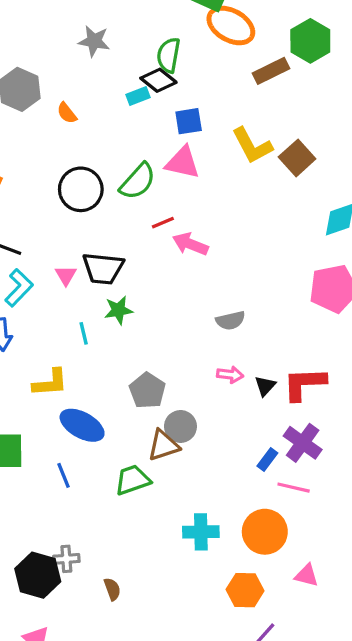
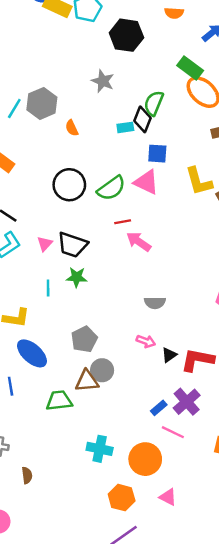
black diamond: (158, 80) -> (142, 119), turned 60

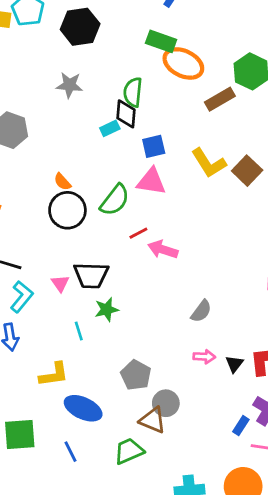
orange semicircle: (72, 128) -> (62, 182), moved
gray semicircle: (155, 303) -> (201, 311), turned -36
brown triangle: (87, 381) -> (153, 420), turned 45

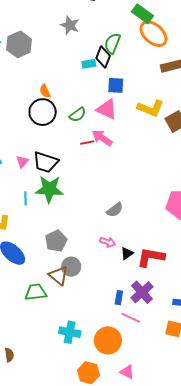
yellow L-shape: (209, 163) -> (151, 108), turned -52
green semicircle: (115, 200) -> (78, 115), size x0.7
pink arrow: (163, 249) -> (102, 138), moved
green star: (107, 309) -> (49, 189), size x1.6
blue rectangle: (241, 426) -> (119, 298), turned -40

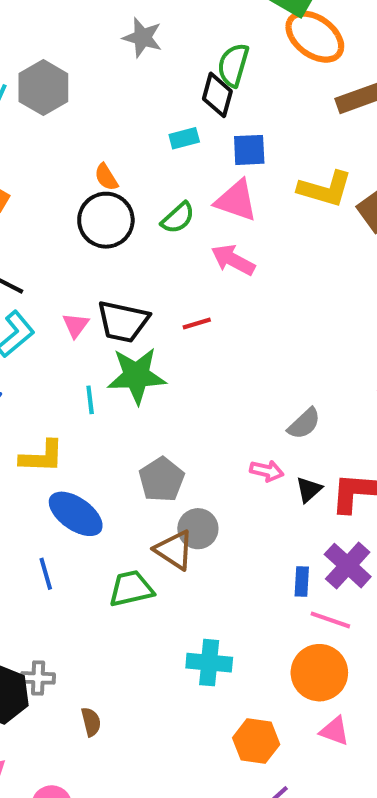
cyan rectangle: (89, 64) -> (184, 138), moved
red line: (87, 143) -> (197, 324), moved
gray semicircle: (115, 210) -> (304, 424), moved
orange circle: (108, 340) -> (319, 673), moved

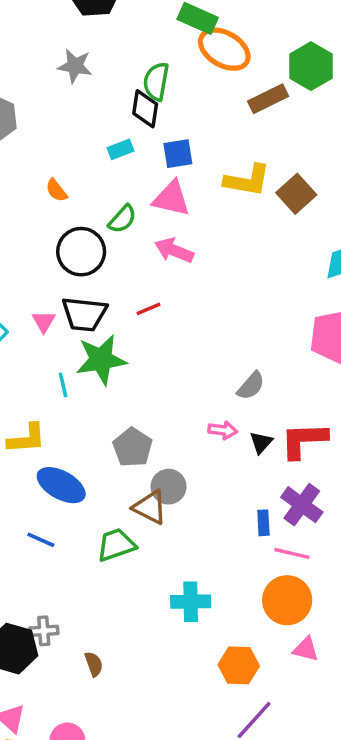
black circle: (106, 220) -> (81, 252), moved
blue line: (46, 574) -> (41, 540), turned -44

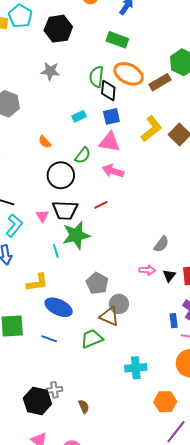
orange ellipse: (224, 49) -> (129, 74), moved
black diamond: (145, 109) -> (108, 90), moved
yellow L-shape: (247, 180) -> (151, 129), turned -44

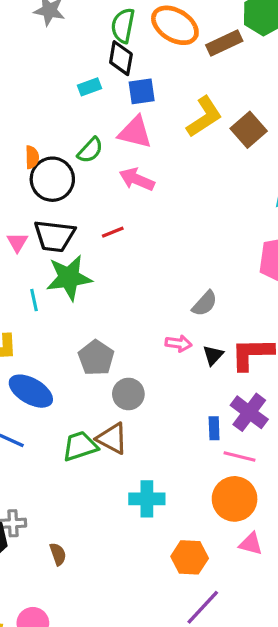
black diamond: (108, 90) -> (121, 58), moved
orange semicircle: (45, 142) -> (32, 157), moved, turned -144
brown triangle: (109, 316) -> (112, 438), moved

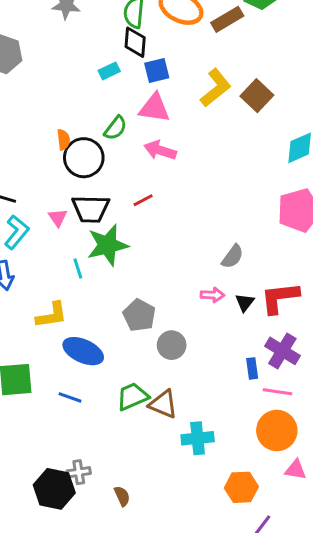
brown triangle: (112, 438) -> (163, 404), moved

